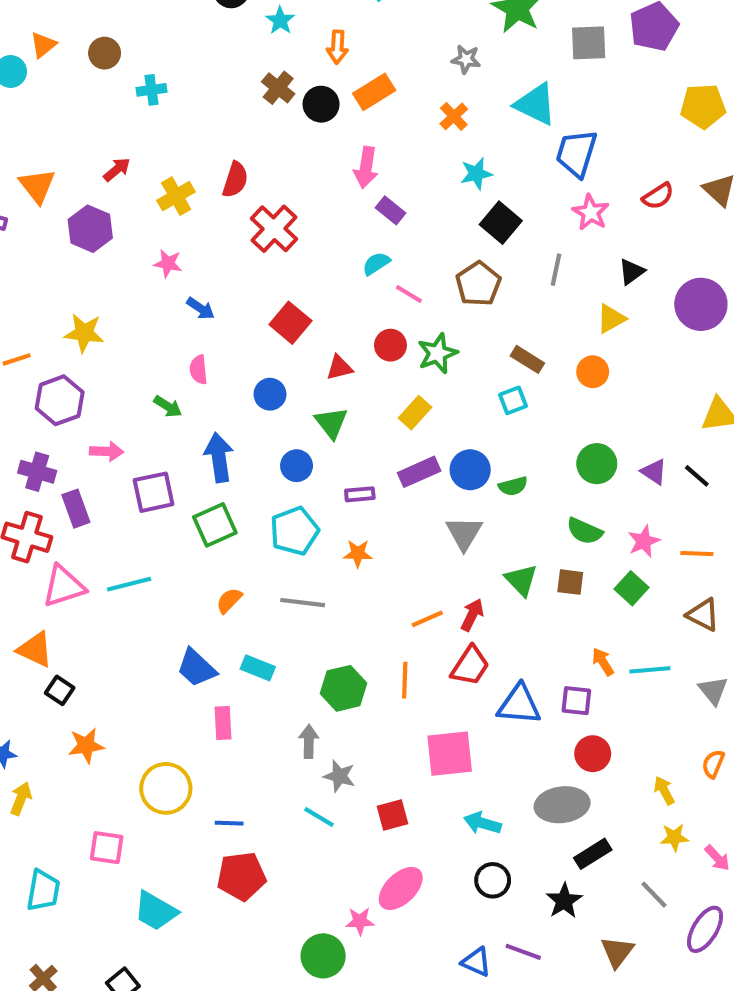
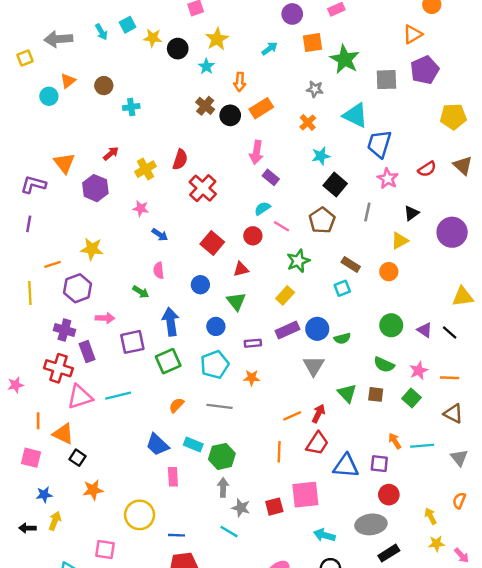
red circle: (390, 345) -> (253, 236), moved
green hexagon: (344, 688) -> (222, 456), moved
red square: (393, 815) -> (274, 507), moved

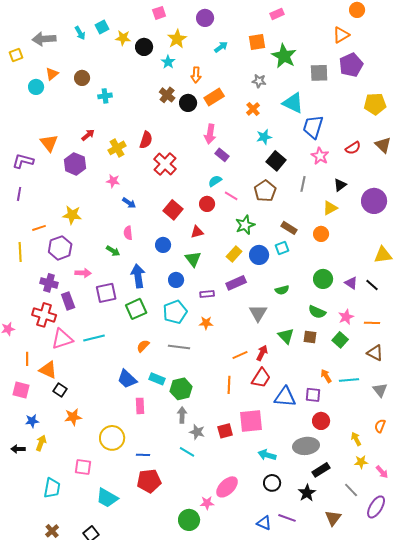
purple circle: (292, 14) -> (205, 18), moved
blue circle: (317, 329) -> (259, 255), moved

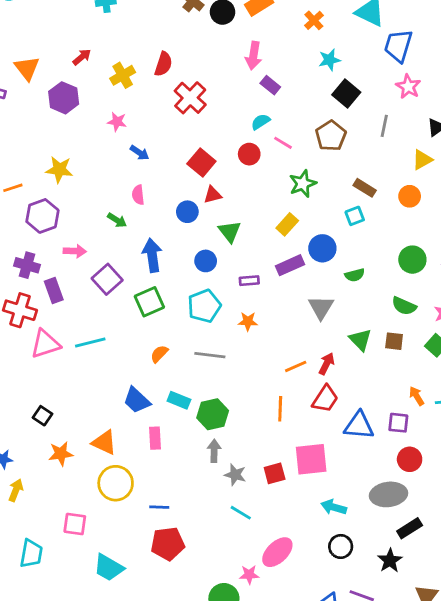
red triangle: (197, 232) -> (213, 195), moved
blue circle: (259, 255) -> (322, 248), moved
purple square: (106, 293) -> (107, 279), turned -30
orange triangle: (48, 370) -> (104, 442), moved
cyan line: (187, 452) -> (241, 513), moved

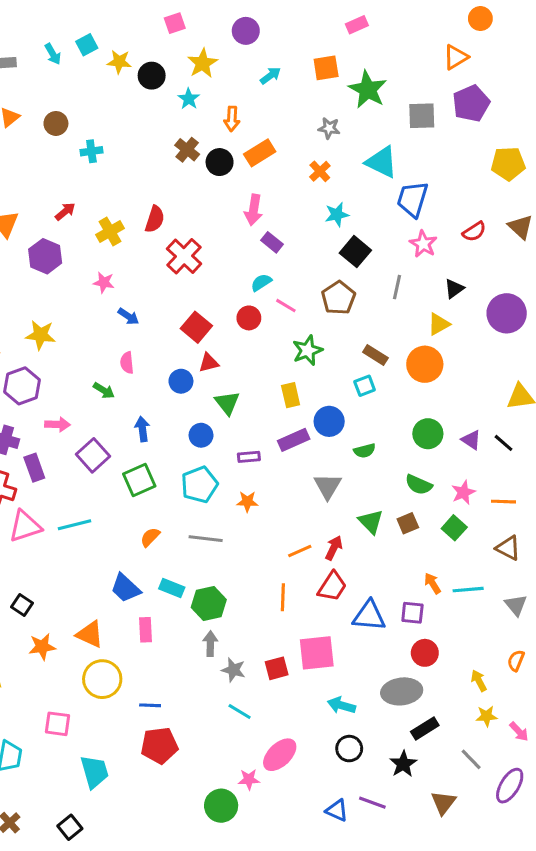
orange circle: (410, 196) -> (425, 364), size x1.5
yellow rectangle: (287, 224) -> (291, 395), turned -55
blue arrow: (152, 255) -> (142, 429), size x0.7
brown square: (394, 341) -> (408, 523), turned -30
cyan trapezoid: (109, 568) -> (95, 772), turned -136

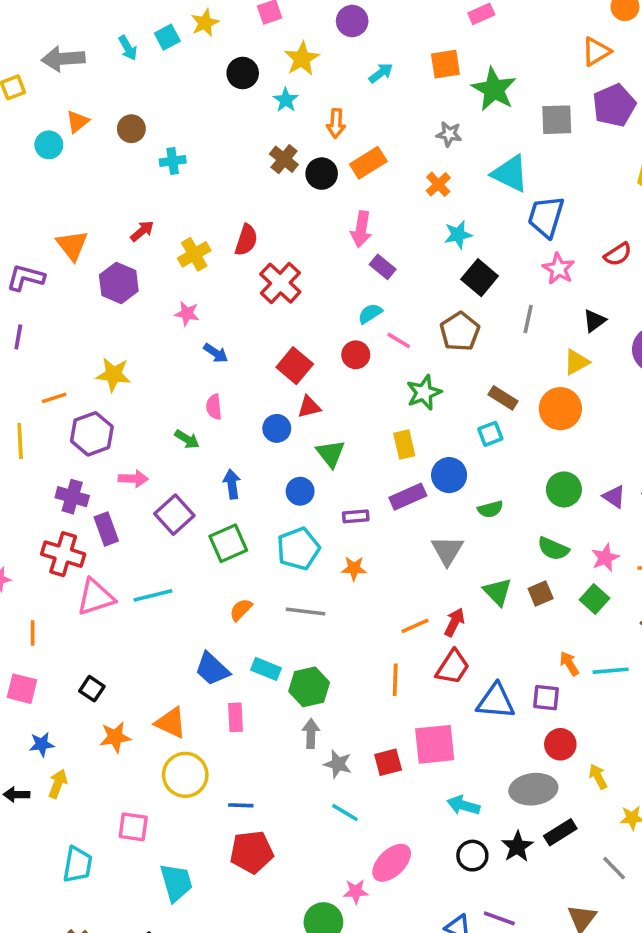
yellow star: (119, 62) -> (205, 23), moved, turned -30
yellow arrow: (479, 681) -> (598, 777), moved
black star: (403, 764) -> (517, 847), moved

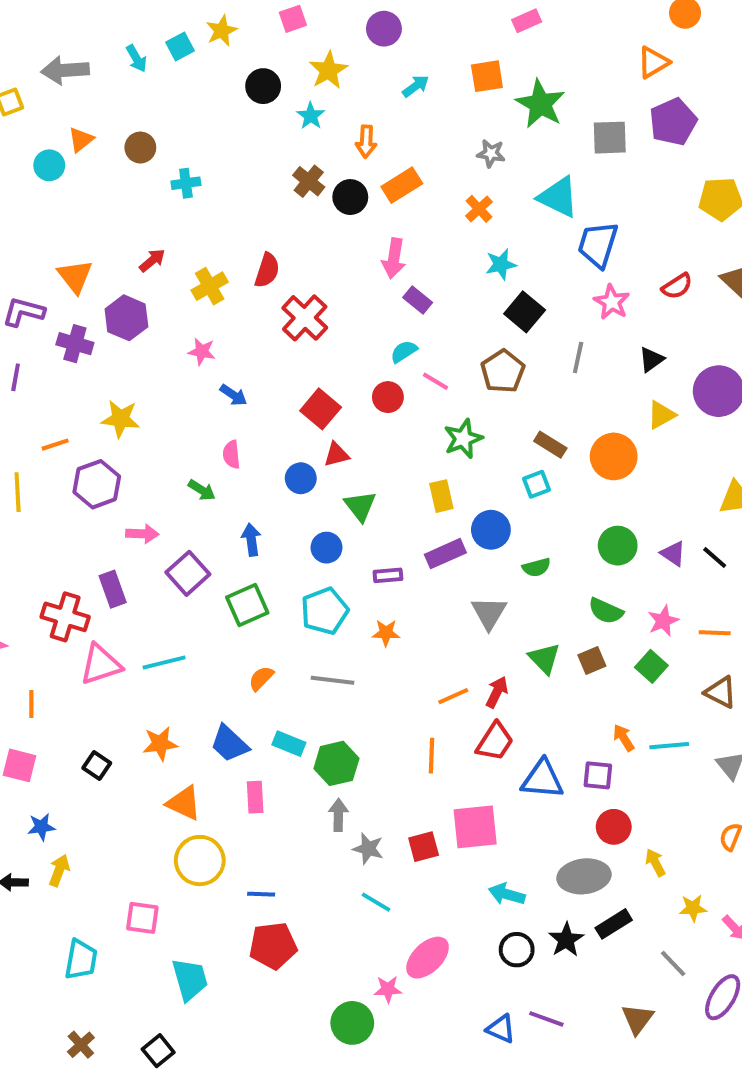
yellow triangle: (576, 362) -> (661, 415), moved
purple cross: (72, 497) -> (75, 344), moved
orange star: (115, 737) -> (160, 744), moved

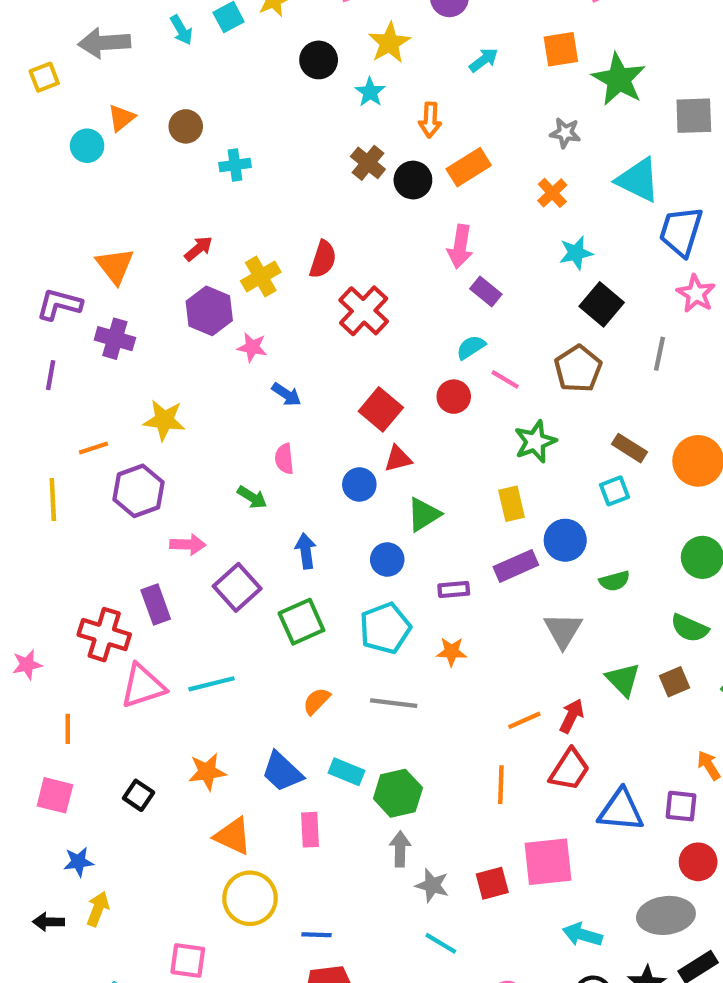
purple hexagon: (126, 318) -> (209, 311), moved
green triangle: (360, 506) -> (424, 514), turned 36

